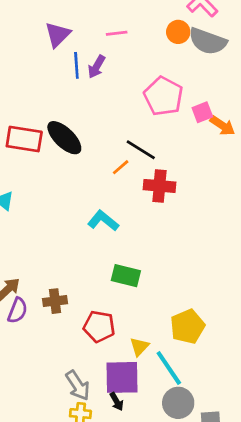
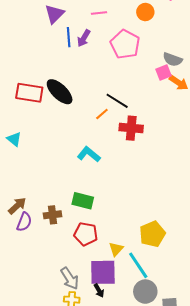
gray semicircle: (208, 41) -> (173, 59), moved, size x0.7
pink pentagon: (163, 96) -> (125, 44), moved
green rectangle: (126, 276) -> (83, 201), moved

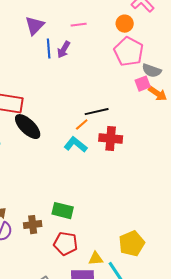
pink pentagon: (125, 44) -> (129, 52), moved
black ellipse: (60, 92) -> (28, 127), moved
black line: (117, 101) -> (97, 112), turned -45
cyan L-shape: (89, 154) -> (76, 145), moved
yellow triangle: (116, 249) -> (96, 259), turned 42

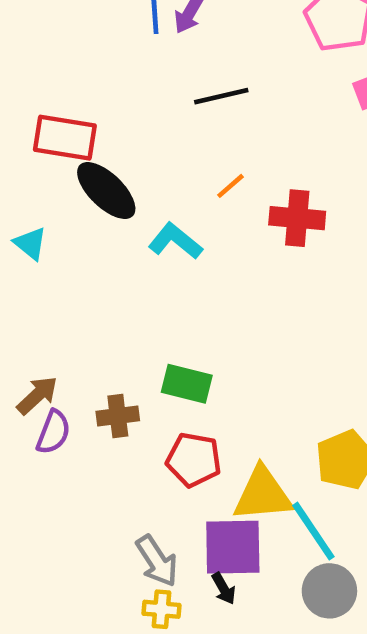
black line: (97, 112) -> (221, 96), moved
cyan L-shape: (76, 145) -> (175, 241), moved
yellow triangle: (96, 259) -> (263, 494), size x1.8

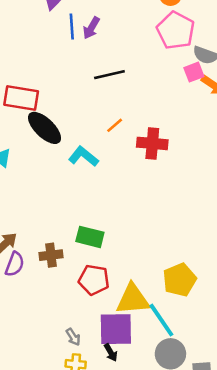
gray arrow: (157, 561) -> (73, 337), size x0.6

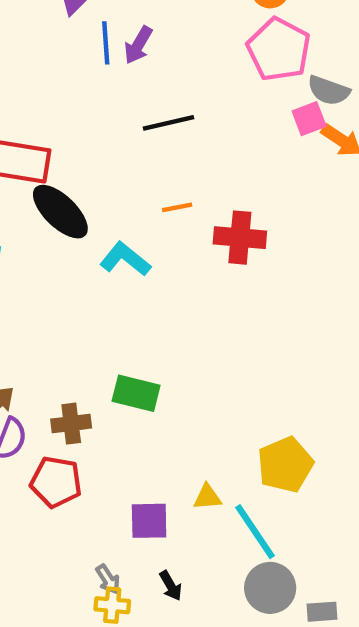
orange line: (115, 125) -> (177, 207), turned 30
red pentagon: (94, 280) -> (56, 482), moved
yellow triangle: (133, 299) -> (207, 497), size x0.5
purple square: (116, 329) -> (149, 521), moved, size x0.7
gray arrow: (73, 337) -> (108, 579), moved

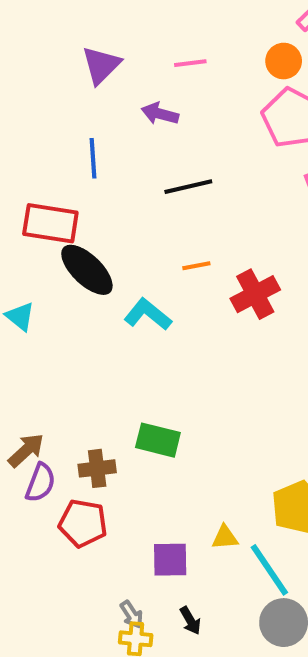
blue line: (106, 43) -> (93, 158), moved
purple arrow: (138, 45) -> (160, 114), turned 75
red cross: (240, 238) -> (255, 294), turned -33

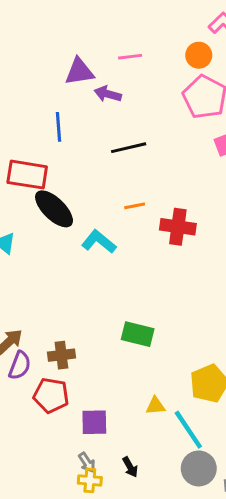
purple triangle: (101, 65) -> (79, 72), moved, turned 36
red cross: (255, 294) -> (178, 227), turned 36
green rectangle: (158, 440) -> (138, 334), moved
purple square: (170, 560) -> (94, 422), moved

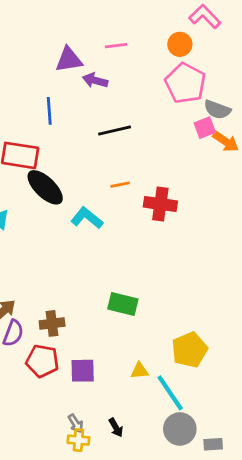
purple square: (94, 422) -> (83, 371), moved

